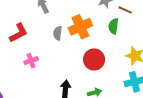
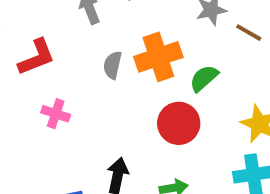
green semicircle: (113, 26) -> (204, 78), moved, turned 35
pink cross: (31, 61) -> (56, 114), turned 32

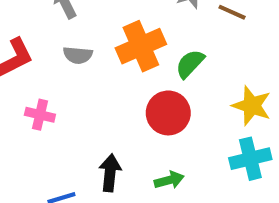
gray semicircle: (113, 65) -> (78, 55), moved, turned -92

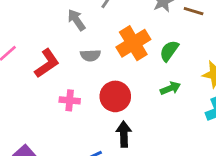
red circle: (168, 113) -> (115, 96), moved
green arrow: (169, 180) -> (170, 88), moved

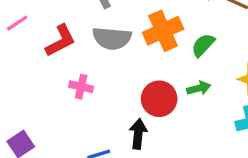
gray semicircle: (90, 55) -> (112, 38), size x1.6
red circle: (115, 96) -> (159, 99), moved

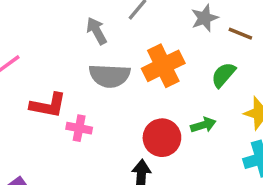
red L-shape: (61, 41) -> (48, 105), moved, turned 40
green semicircle: (203, 45) -> (223, 75), moved

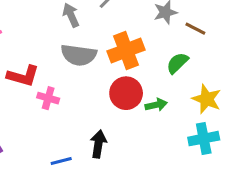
red circle: (162, 138) -> (126, 93), moved

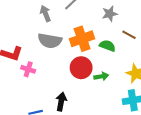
brown line: (195, 29) -> (129, 35), moved
green semicircle: (177, 63) -> (107, 46), moved, turned 63

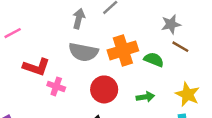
gray arrow: (45, 13) -> (79, 19), turned 35
gray star: (110, 14) -> (171, 24), moved
red circle: (81, 68) -> (104, 89), moved

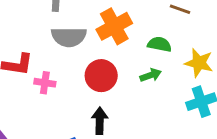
green semicircle: (154, 60) -> (160, 44), moved

